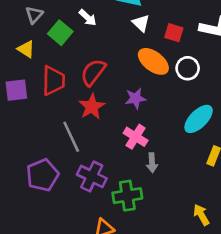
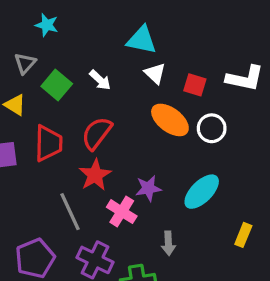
white arrow: (88, 18) -> (100, 80), moved
purple star: (136, 98) -> (148, 188), moved
cyan ellipse: (199, 119) -> (202, 192), moved
pink cross: (136, 137) -> (122, 212), moved

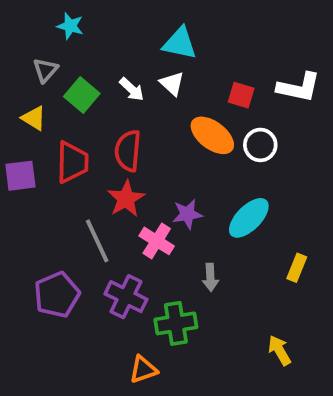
white triangle: (155, 73) -> (172, 84), moved
red semicircle: (97, 133) -> (128, 151), turned -32

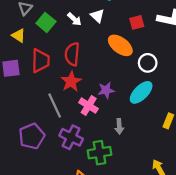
red square: (241, 95) -> (137, 22), turned -32
white circle: (260, 145) -> (148, 63), moved

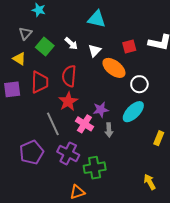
white triangle: (97, 16) -> (95, 51), moved, turned 32
gray arrow: (119, 126) -> (109, 130), moved

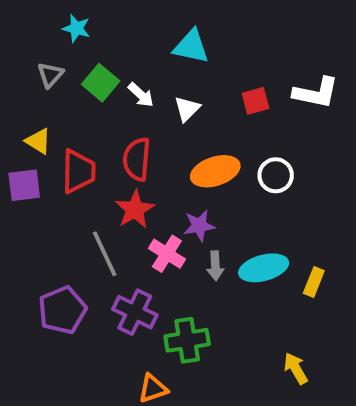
green square: (45, 47) -> (101, 83), moved
yellow triangle: (19, 59) -> (38, 141), moved
orange ellipse: (114, 68) -> (215, 171), moved, turned -55
cyan ellipse: (133, 112) -> (264, 268), moved, turned 30

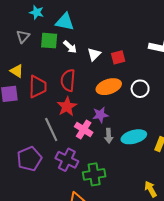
cyan triangle: (191, 47) -> (65, 22), moved
green square: (101, 83) -> (49, 41), turned -36
red square: (256, 101) -> (118, 57), moved

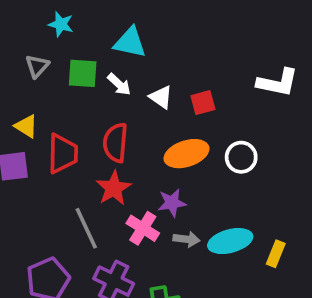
cyan triangle: (65, 22) -> (130, 42), moved
white triangle: (94, 54) -> (161, 97), turned -40
gray arrow: (109, 136) -> (187, 239), turned -80

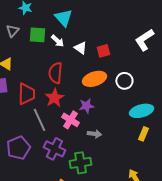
cyan triangle: (130, 42) -> (63, 18), turned 36
white L-shape: (278, 83) -> (144, 40), turned 135
red trapezoid: (63, 154) -> (26, 94), moved
gray arrow: (187, 239) -> (94, 134), moved
cyan ellipse: (230, 241) -> (141, 111), moved

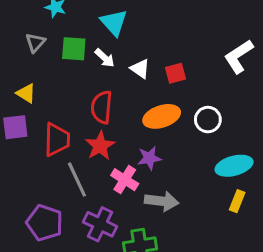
gray arrow: (94, 134) -> (162, 201), size x1.5
purple pentagon: (18, 148) -> (45, 223), turned -30

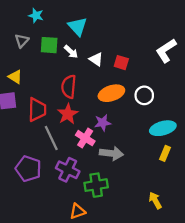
red square: (176, 73) -> (121, 63), turned 32

